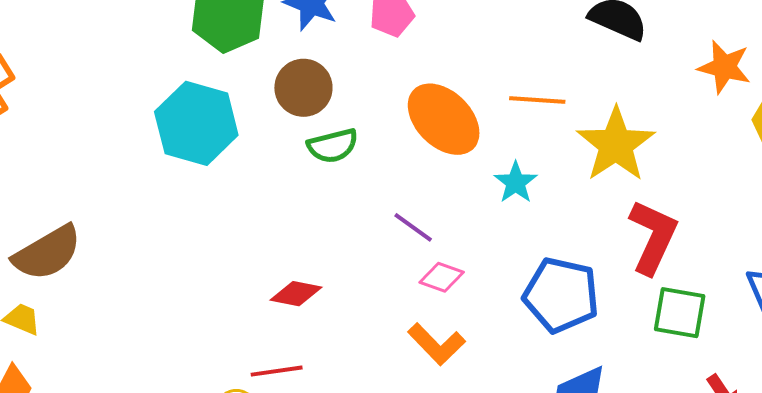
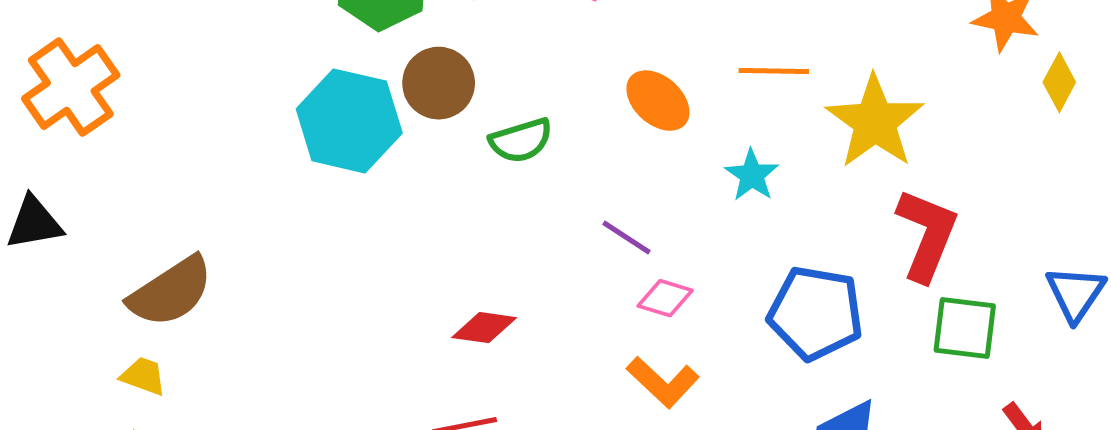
brown circle: (303, 88) -> (439, 83), moved
orange ellipse: (444, 119) -> (658, 101), size x0.7

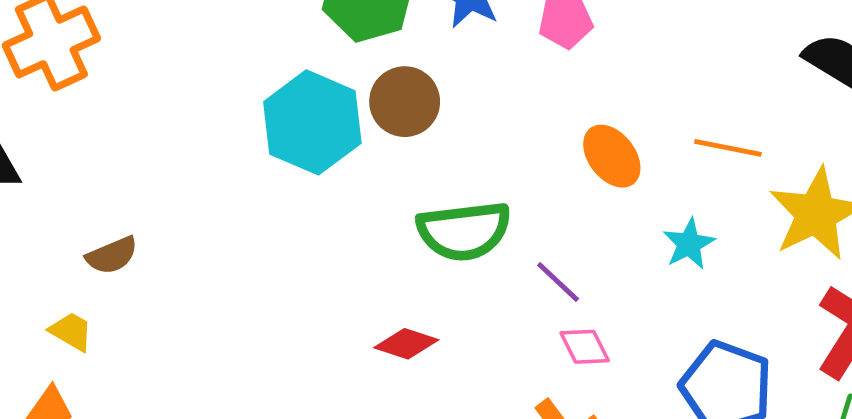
green semicircle: (521, 140) -> (464, 231), moved, size x1.5
brown semicircle: (171, 292) -> (112, 255), size x0.6
pink diamond: (665, 298) -> (585, 347), turned 36

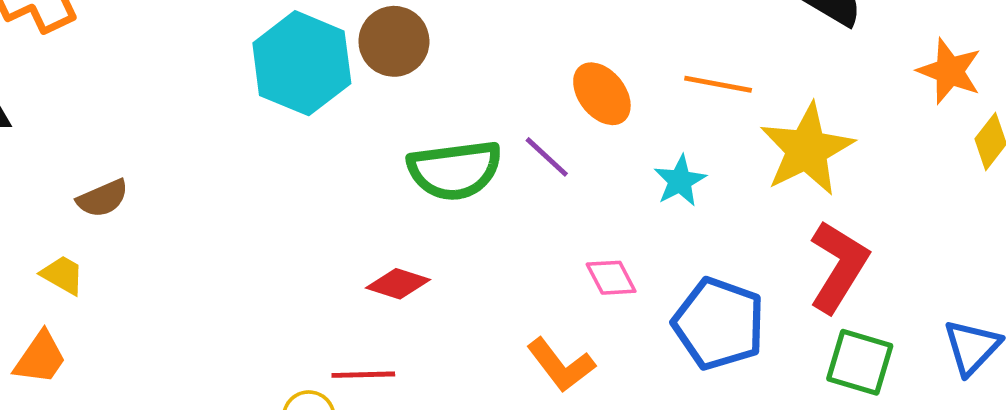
purple line: (558, 282) -> (547, 157), moved
pink diamond: (585, 347) -> (611, 278), moved

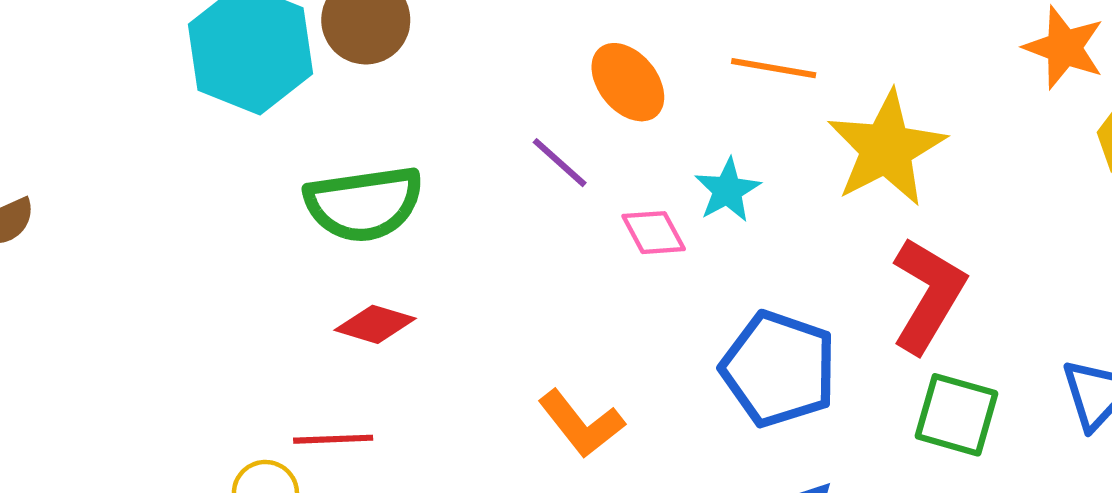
green semicircle: (455, 170) -> (364, 204), moved
pink diamond: (611, 278) -> (654, 233), moved

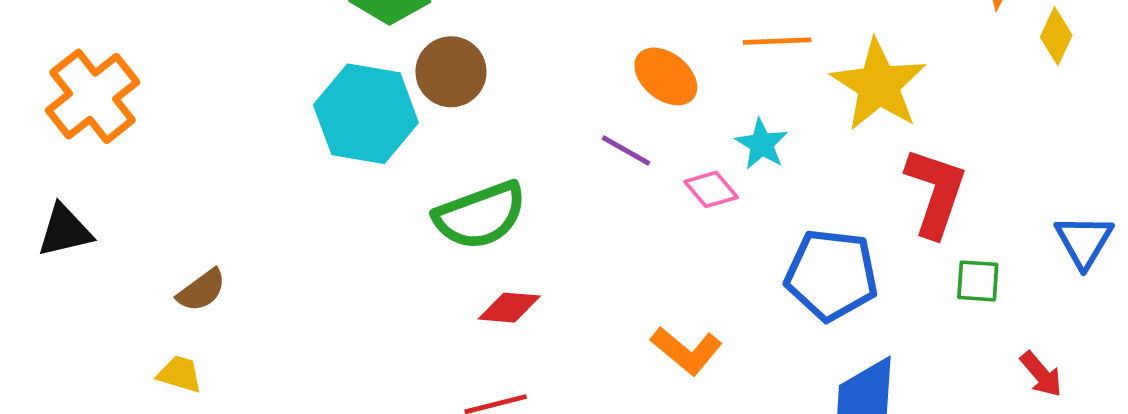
green square: (957, 415) -> (978, 281), size x0.7

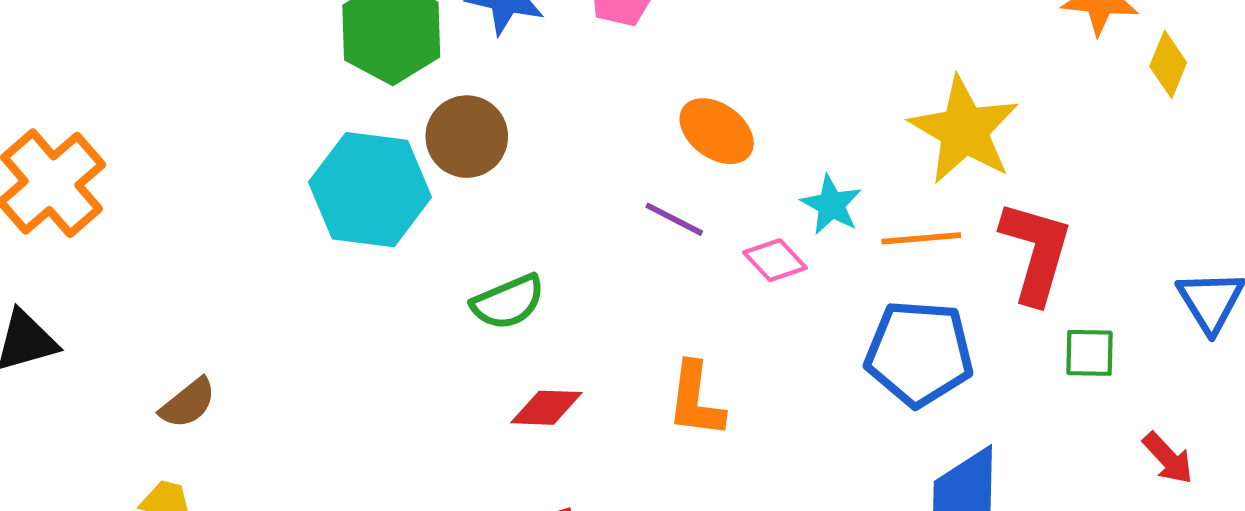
orange line: (777, 41) -> (921, 238), moved
green semicircle: (480, 215) -> (508, 302), size x0.7
orange L-shape: (686, 351) -> (696, 400), moved, turned 60

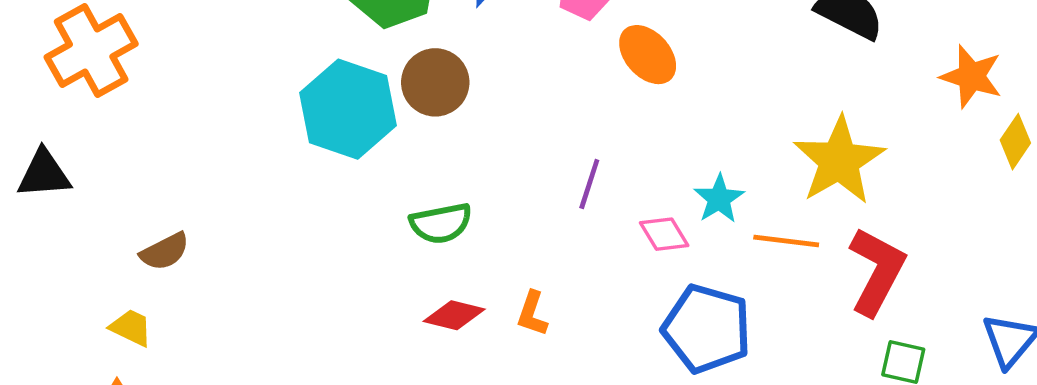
orange ellipse: (717, 131) -> (648, 55), moved
purple line: (674, 219) -> (589, 184), turned 69
blue pentagon: (919, 353) -> (707, 329), moved
orange L-shape: (696, 400) -> (532, 314), moved, size x0.7

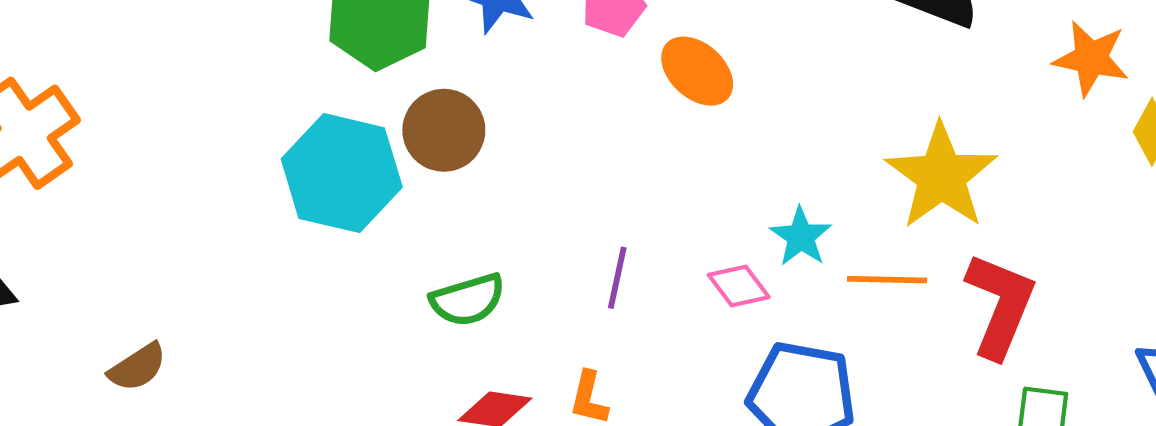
purple line: (589, 184) -> (617, 278), moved

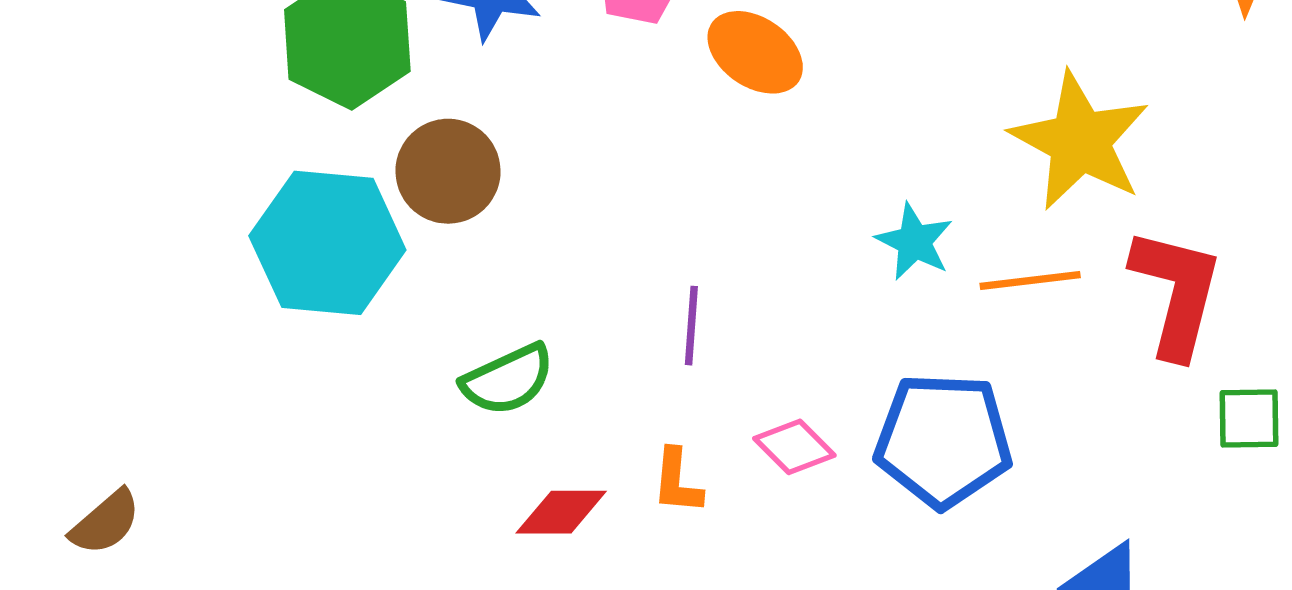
pink diamond: (739, 286) -> (794, 447), moved

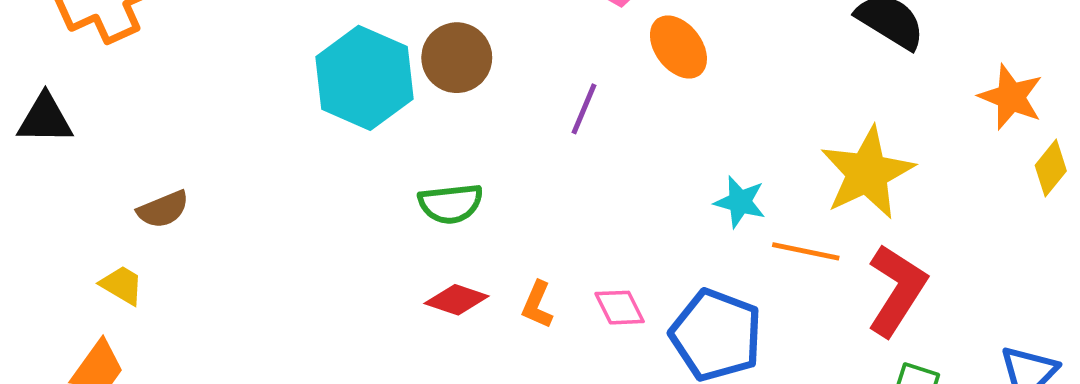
cyan star: (914, 242) -> (740, 202), turned -30
purple line: (691, 326) -> (584, 109), moved

